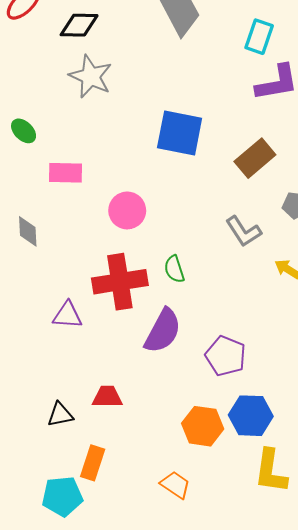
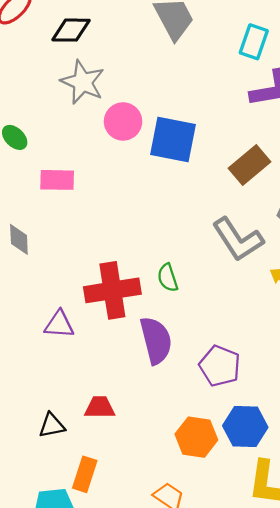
pink circle: (127, 210) -> (123, 121), moved
gray L-shape: (243, 231) -> (238, 239), size x1.4
purple semicircle: (163, 331) -> (156, 340), turned -42

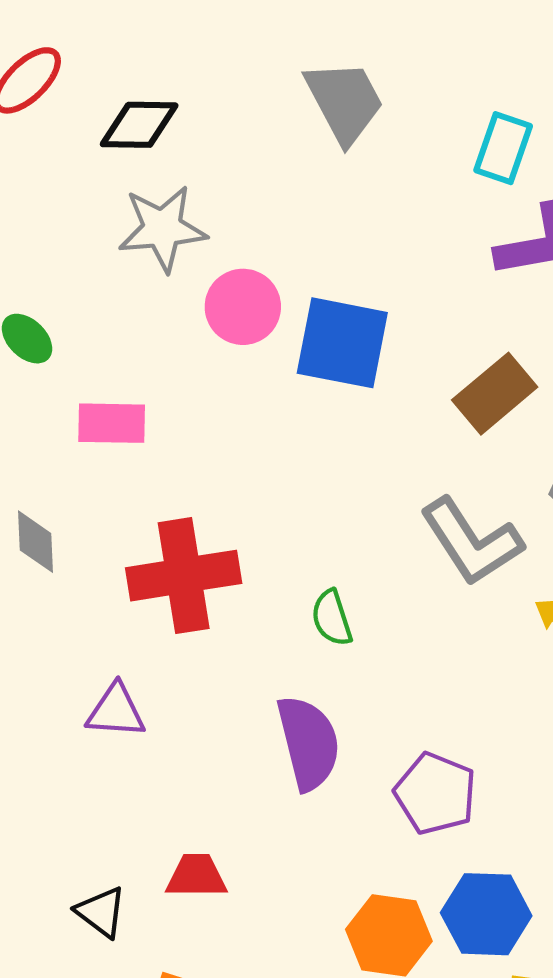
gray star: (83, 82) -> (162, 229), turned -30
red cross: (112, 290) -> (184, 576), moved
black triangle: (52, 425) -> (101, 912), turned 48

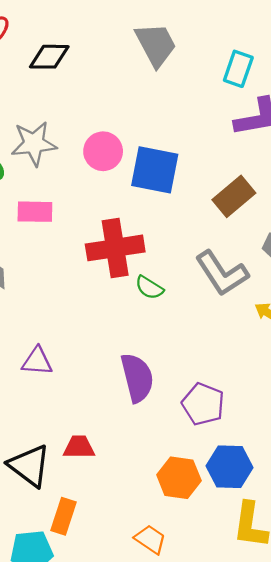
gray star: (162, 229) -> (34, 144), moved
red cross: (184, 576) -> (115, 248), moved
green semicircle: (332, 618) -> (149, 288), moved, turned -40
black triangle: (101, 912) -> (29, 466), size x1.6

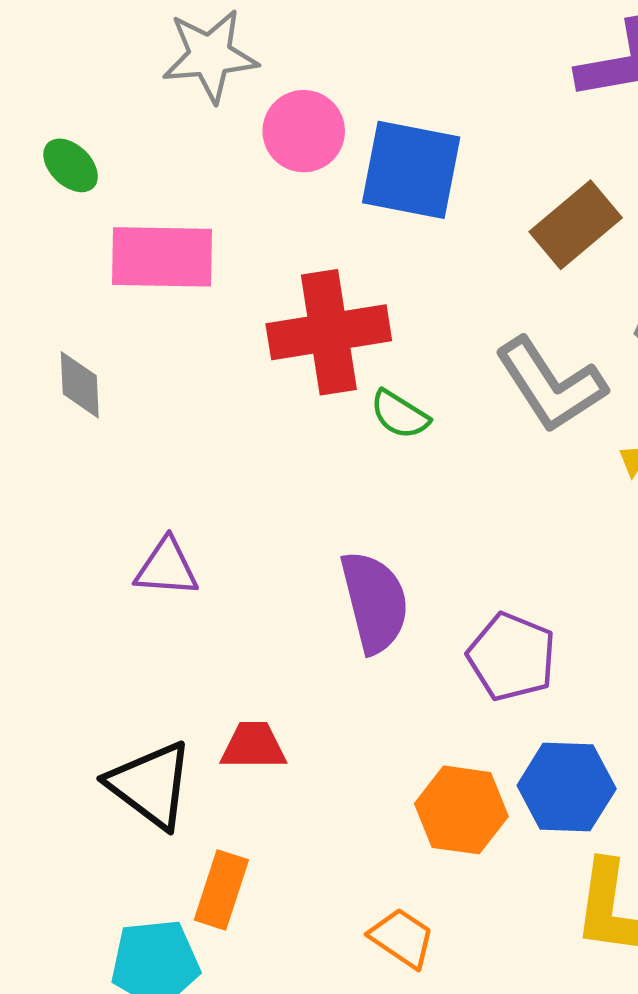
gray star: (34, 144) -> (210, 56), moved
pink rectangle: (35, 212) -> (162, 257), size x1.4

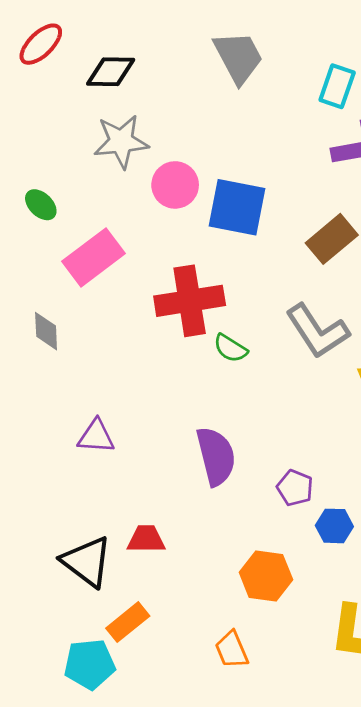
pink rectangle: (162, 257) -> (93, 257), turned -38
purple pentagon: (512, 657) -> (295, 488), size x0.7
blue hexagon: (567, 787) -> (334, 526), moved, size x0.7
orange rectangle: (221, 890) -> (128, 622), turned 33
orange trapezoid: (402, 938) -> (232, 650), turned -147

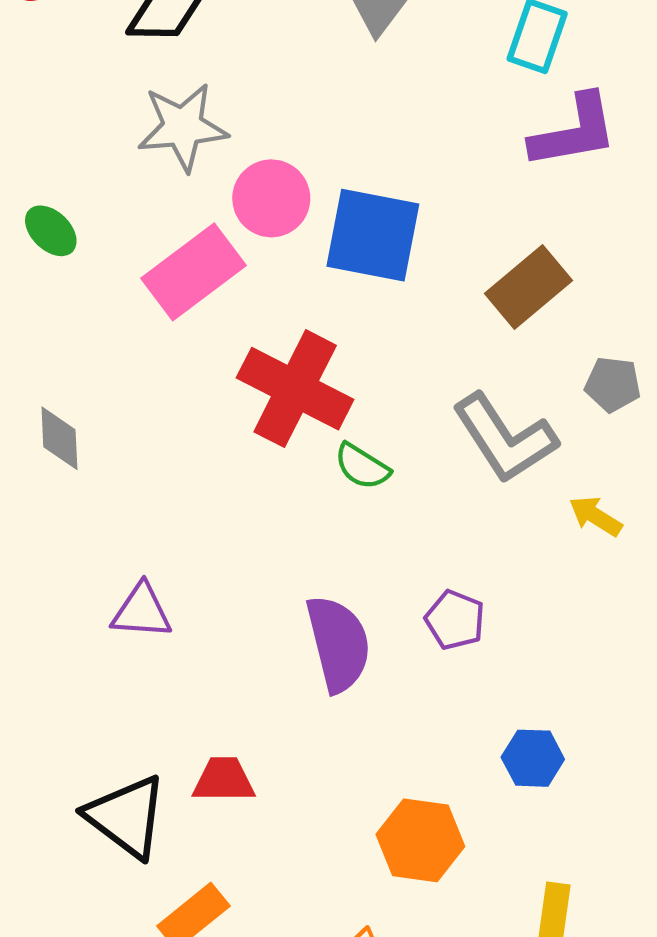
pink rectangle: (93, 257) -> (193, 272), moved
red cross: (190, 301) -> (295, 389), turned 36
purple pentagon: (295, 488) -> (455, 620), moved

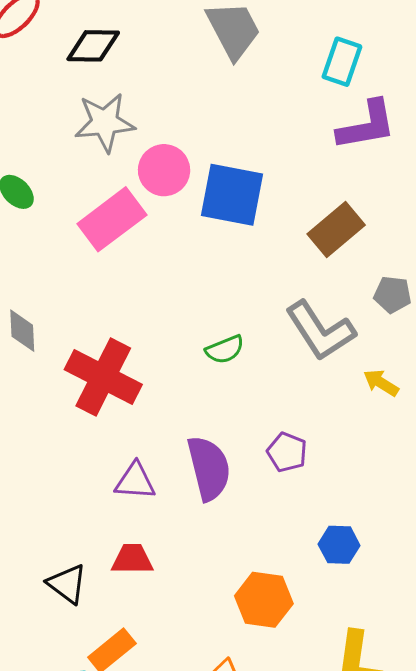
red cross: (295, 389) -> (103, 377), moved
green semicircle: (362, 466) -> (225, 350), turned -54
purple triangle: (142, 611) -> (135, 481), moved
black triangle: (126, 817) -> (67, 584), size x0.7

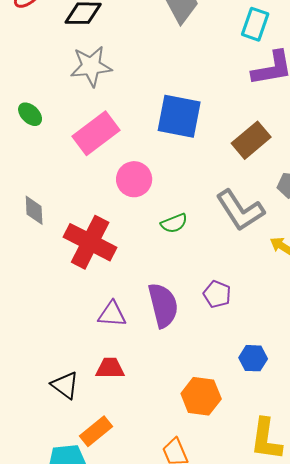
pink circle: (164, 170) -> (134, 179), moved

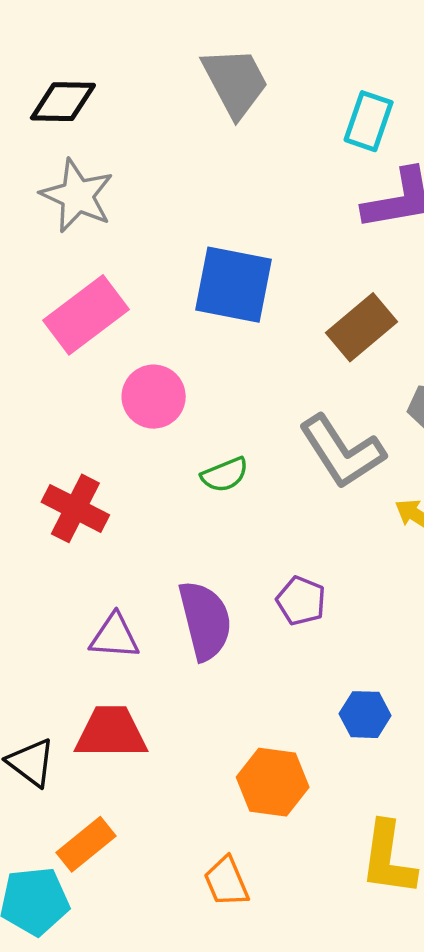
gray star: (91, 66) -> (77, 196), turned 30
red cross: (90, 242) -> (75, 508), size x0.7
red trapezoid: (110, 368) -> (111, 732), size x1.4

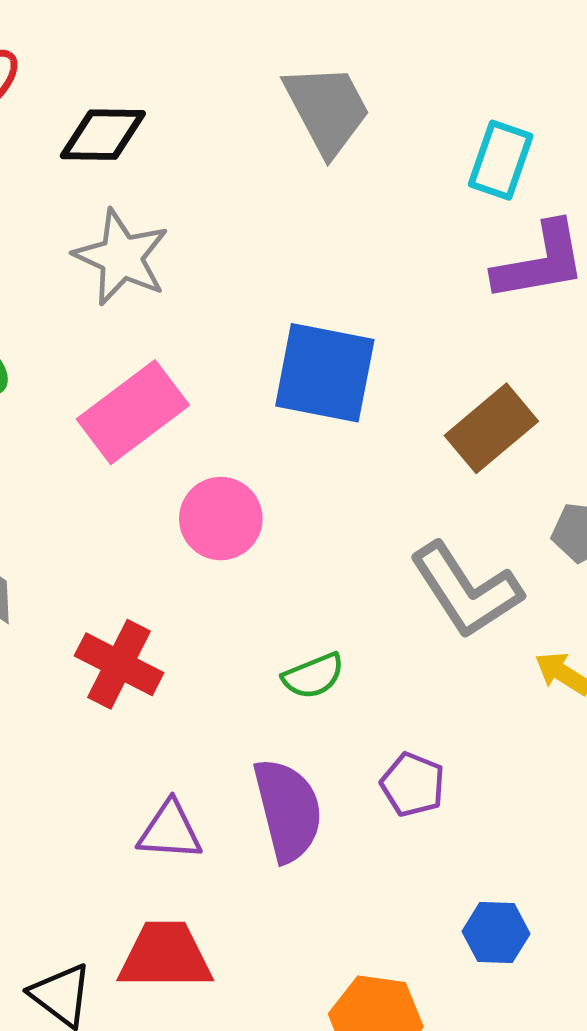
green semicircle: (225, 475) -> (313, 676), moved

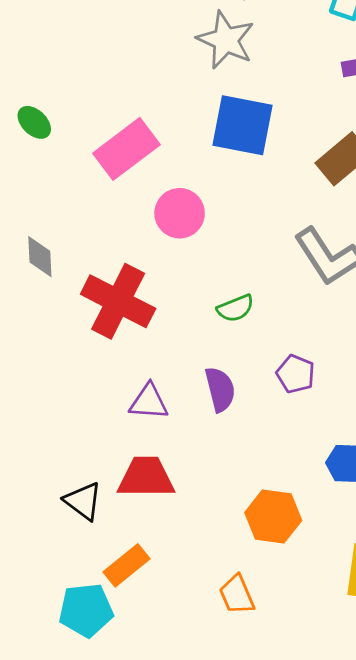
gray star: (121, 257) -> (226, 40), moved
red cross: (119, 664) -> (118, 301), size x1.4
purple semicircle: (288, 810) -> (220, 389), size x0.7

